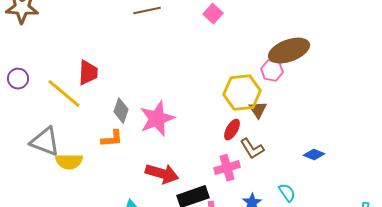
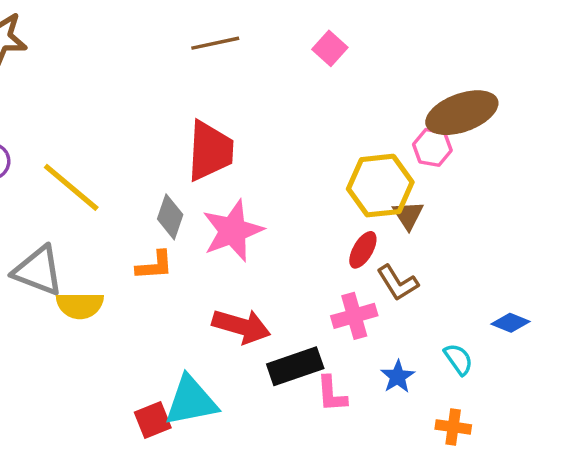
red trapezoid: (88, 73) -> (210, 151), moved, size x1.4
blue diamond: (314, 155) -> (510, 323), moved

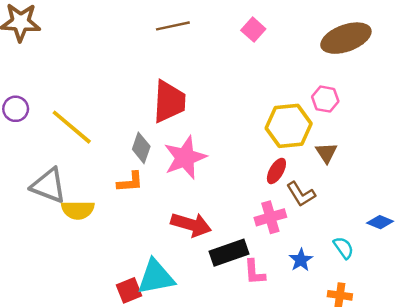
brown ellipse: (462, 113) -> (346, 38), moved
brown triangle: (408, 215) -> (326, 153), moved

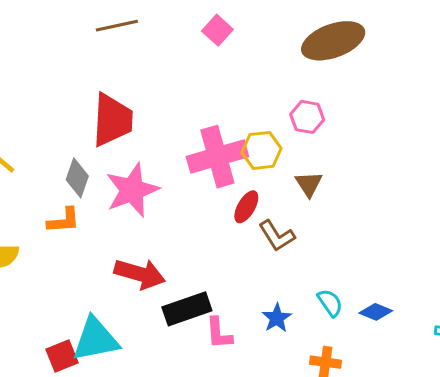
yellow hexagon: (289, 126) -> (262, 150), size x0.7
pink cross: (270, 217) -> (217, 157), moved, size x1.5
blue diamond: (380, 222) -> (376, 312), moved

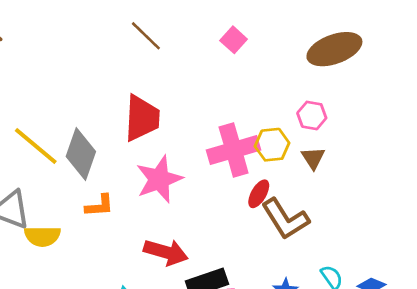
brown line: (117, 26) -> (146, 36), turned 56
gray diamond: (77, 178) -> (81, 154), moved, size x1.5
brown triangle: (309, 184) -> (313, 158), moved
brown L-shape: (277, 236) -> (285, 219), size x1.5

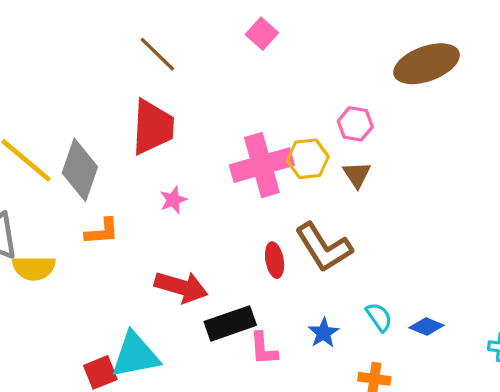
brown line: (146, 36) -> (157, 54), moved
brown ellipse: (334, 49) -> (427, 64), moved
pink star: (159, 179) -> (173, 200), size x0.5
red ellipse: (259, 194) -> (275, 260), moved, turned -40

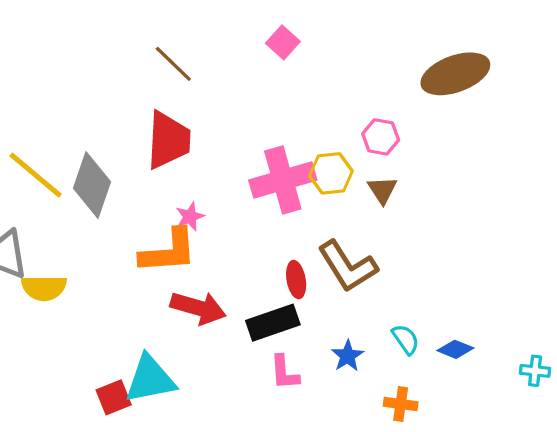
orange L-shape: (102, 232) -> (168, 251), moved, size x1.6
black rectangle: (230, 323) -> (273, 323), moved

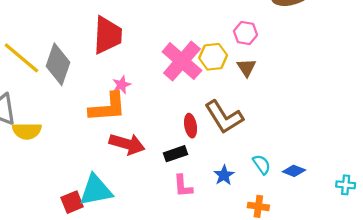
pink cross: (283, 180) -> (182, 61), turned -33
black rectangle: (273, 323) -> (175, 154), size x0.7

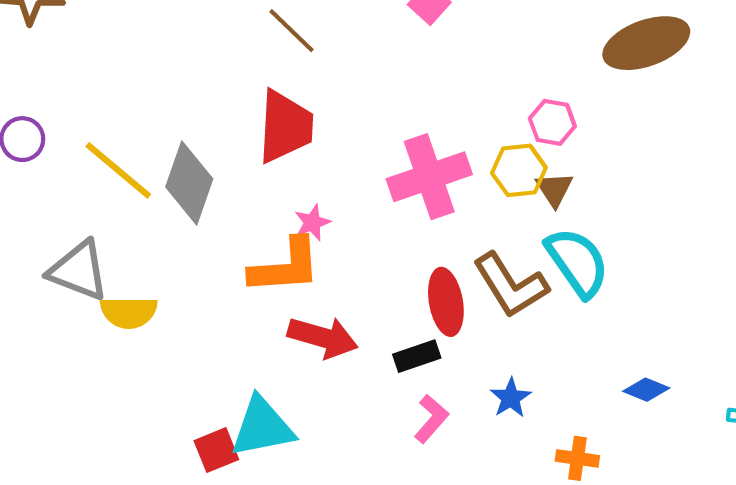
yellow hexagon: (213, 57) -> (519, 170), moved
pink cross: (182, 61) -> (429, 177), turned 30
red ellipse: (191, 126) -> (446, 302), size x1.4
cyan semicircle: (262, 164) -> (577, 262), moved, size x1.8
pink L-shape: (183, 186) -> (431, 419), turned -135

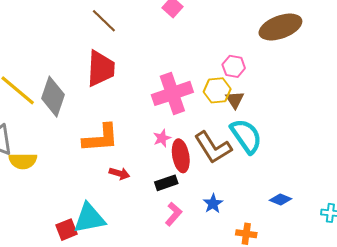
pink star: (312, 223) -> (162, 138), moved
red arrow: (323, 337) -> (119, 173), size x0.6

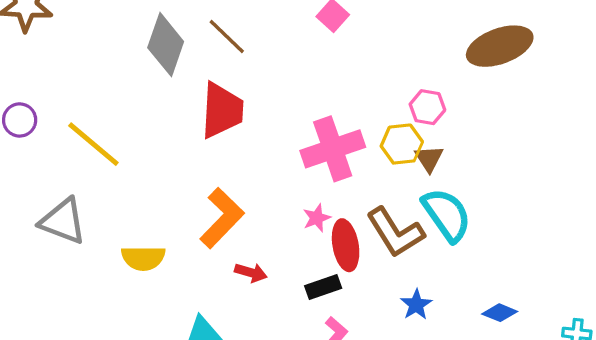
gray diamond: (53, 97) -> (166, 45), moved
orange L-shape: (101, 138) -> (222, 218), turned -42
yellow semicircle: (23, 161) -> (143, 258), moved
blue star: (213, 204) -> (416, 305), moved

